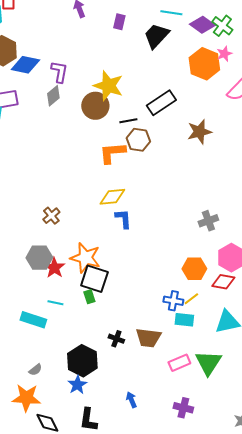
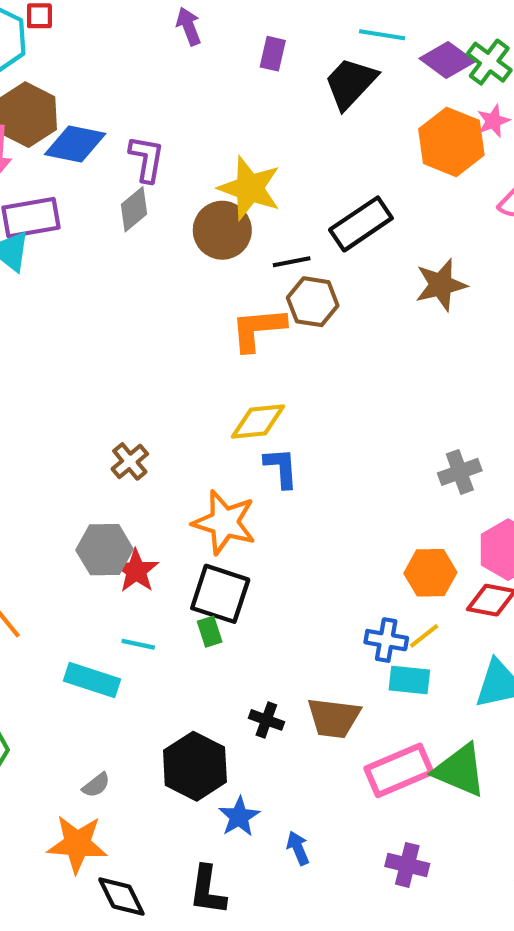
orange star: (85, 258) -> (224, 522), moved
pink rectangle: (179, 363) -> (399, 770), size x1.4
green triangle: (208, 363) -> (460, 770), turned -40
blue star: (77, 385) -> (239, 817), moved

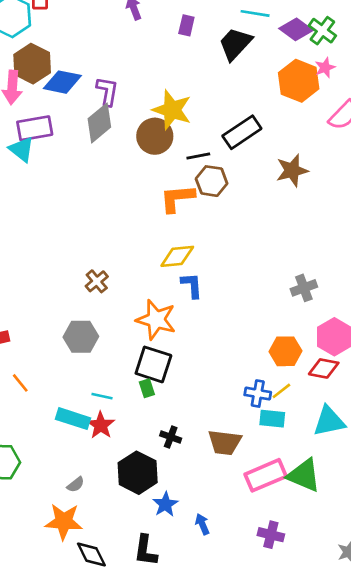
gray diamond: (134, 209) -> (99, 123), size x1.4
red star: (136, 571) -> (101, 425), moved
black cross: (266, 720) -> (171, 437), moved

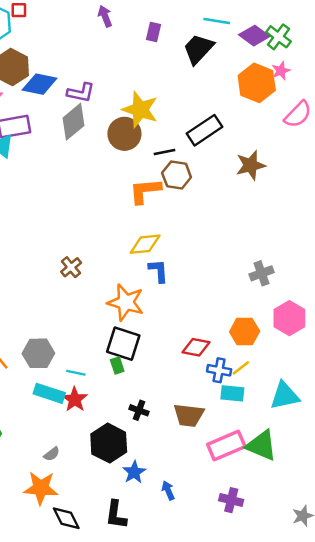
purple L-shape: (107, 91) -> (81, 93), turned 92
gray hexagon: (81, 337) -> (38, 353), moved
red diamond: (324, 368) -> (196, 347), moved

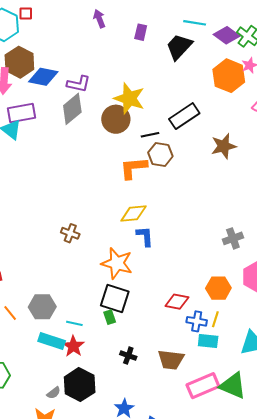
brown cross: (71, 267) -> (70, 233), turned -30
yellow line: (241, 368) -> (215, 319), turned -35
black hexagon: (109, 443) -> (80, 385), moved

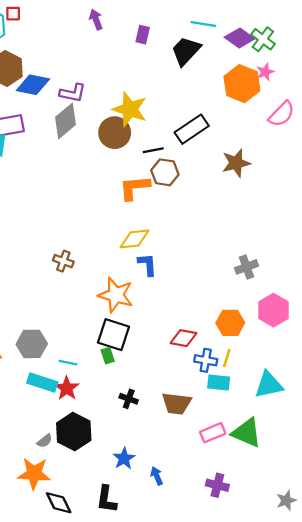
pink rectangle: (203, 386) -> (213, 433), size x0.7

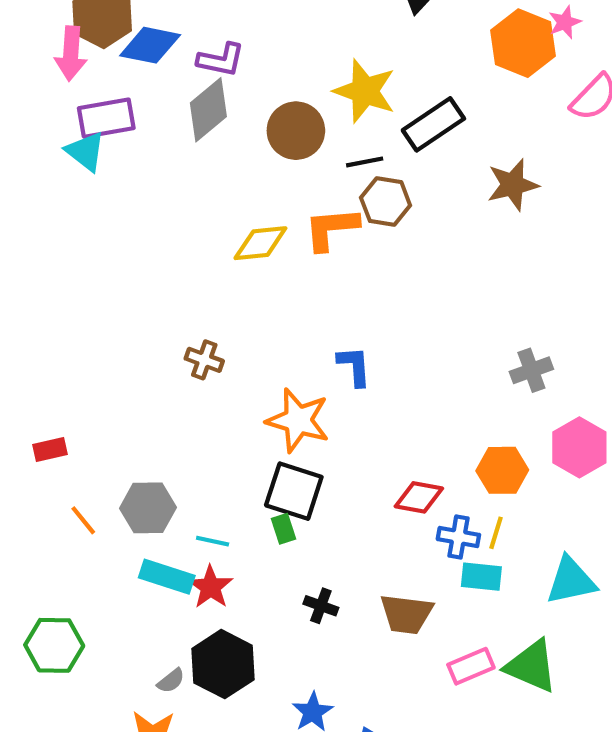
yellow star: (130, 109) -> (365, 91), moved
yellow diamond: (134, 239) -> (260, 243), moved

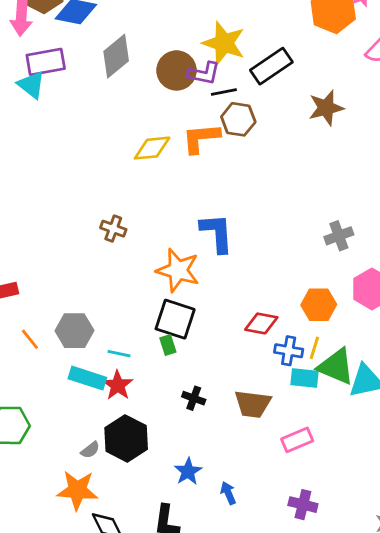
purple L-shape: (221, 60) -> (204, 73), moved
blue L-shape: (354, 366) -> (217, 233), size x1.4
green triangle: (531, 666) -> (336, 367), moved

